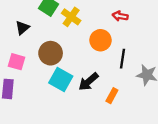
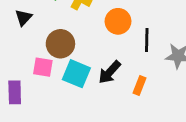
pink square: (17, 62) -> (43, 67), moved

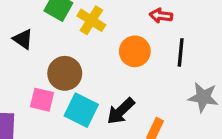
black triangle: (23, 17) -> (23, 39), turned -42
black line: (147, 40) -> (181, 52), moved

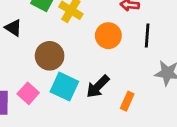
pink square: (42, 100) -> (28, 93), moved, turned 30

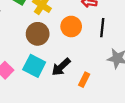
brown circle: (50, 56) -> (38, 34), moved

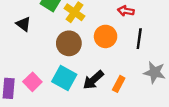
orange rectangle: (84, 80) -> (119, 84), moved

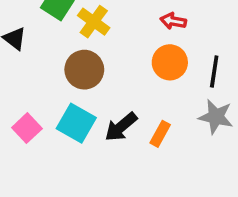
orange circle: (106, 36) -> (170, 62), moved
black line: (139, 39) -> (214, 71), moved

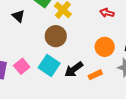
orange circle: (170, 62) -> (105, 47), moved
orange rectangle: (160, 134) -> (95, 75), turned 32

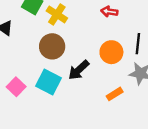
black arrow: (74, 69) -> (79, 70), moved
orange rectangle: (95, 75) -> (115, 94), moved

